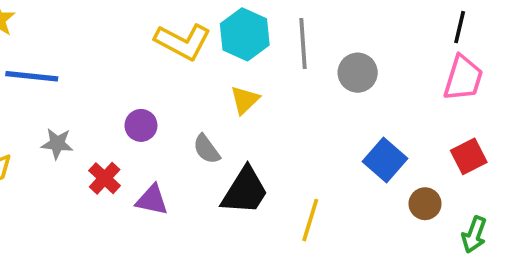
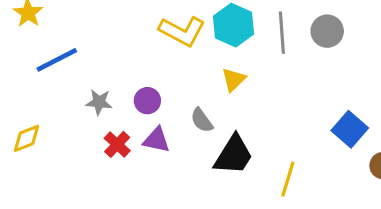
gray circle: (358, 73) -> (327, 31), moved
blue line: (32, 76) -> (57, 60), turned -33
gray star: (57, 144) -> (99, 102), moved
purple triangle: (152, 200) -> (156, 140), moved

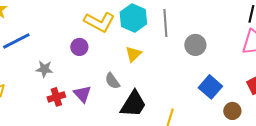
gray circle: (327, 31) -> (195, 45), moved
purple circle: (147, 101) -> (79, 47), moved
purple triangle: (156, 140) -> (82, 94), turned 36
red cross: (117, 144) -> (56, 97), turned 30

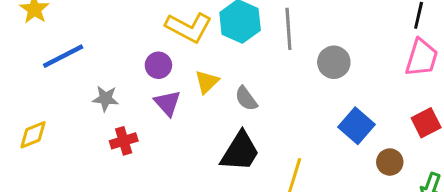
yellow triangle: (133, 54) -> (207, 82), moved
gray semicircle: (112, 81) -> (246, 99), moved
purple triangle: (82, 94) -> (167, 103), moved

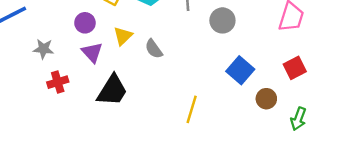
black trapezoid: (240, 151) -> (112, 90), moved

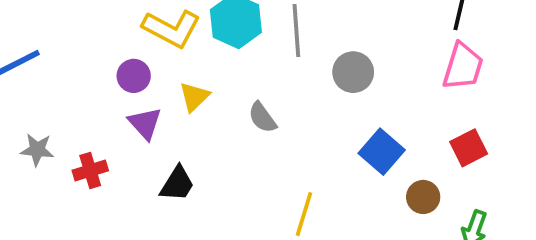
gray star: (44, 49) -> (37, 150), moved
gray semicircle: (154, 49) -> (262, 118), moved
black trapezoid: (112, 90) -> (177, 184), size x0.7

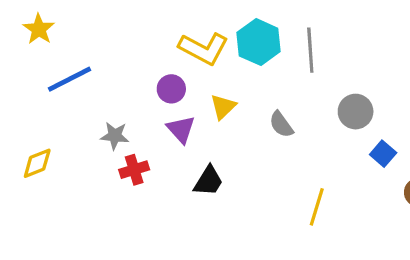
gray circle: (353, 72) -> (356, 112), moved
gray star: (37, 150) -> (115, 136), moved
blue square: (382, 152) -> (383, 154), size x0.7

